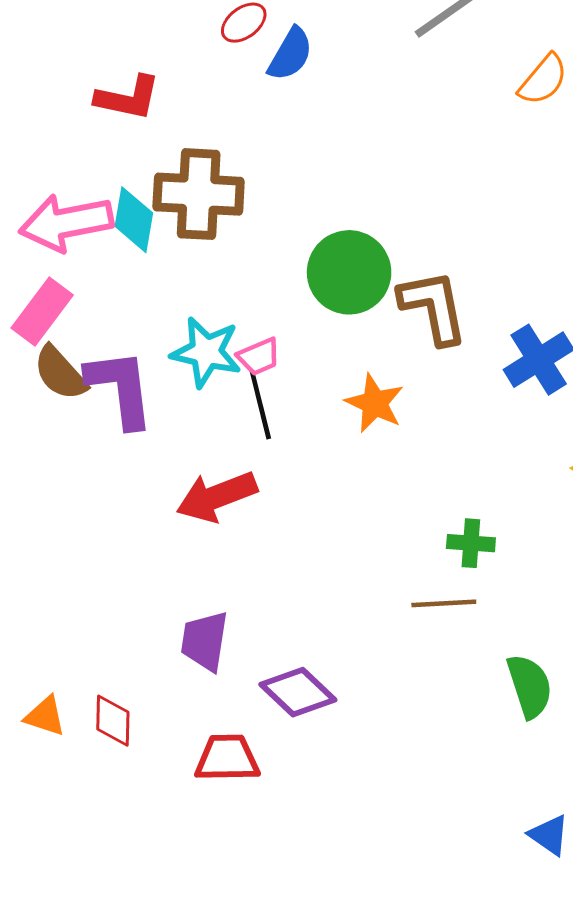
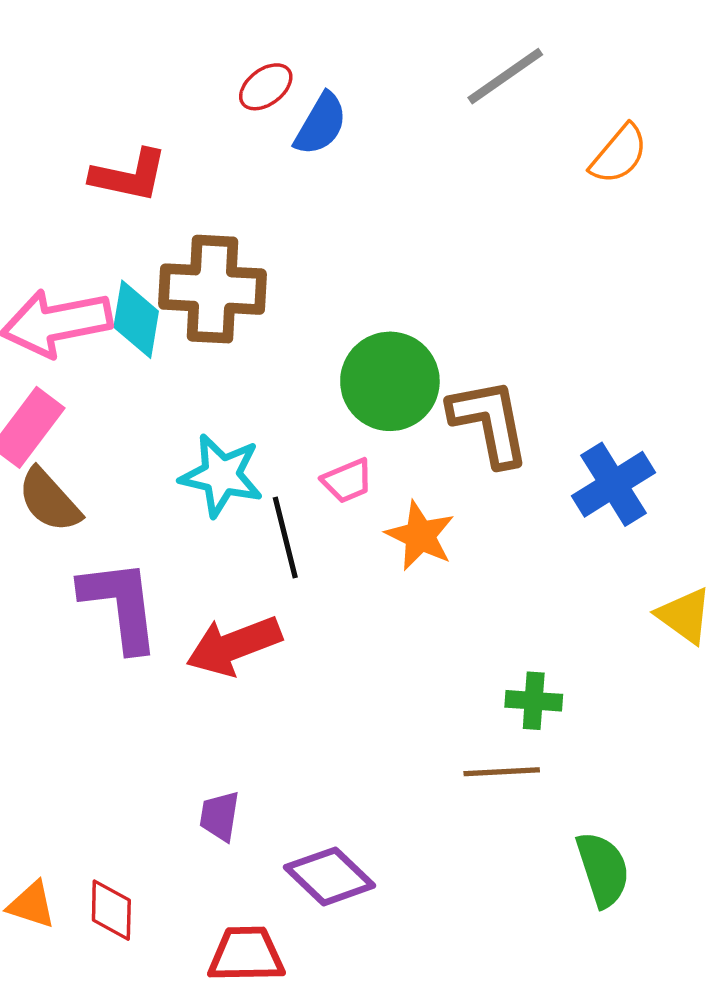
pink trapezoid: (259, 357) -> (347, 481), moved
purple L-shape: (120, 388) -> (120, 605), moved
purple trapezoid: (205, 641) -> (220, 816), size x0.7

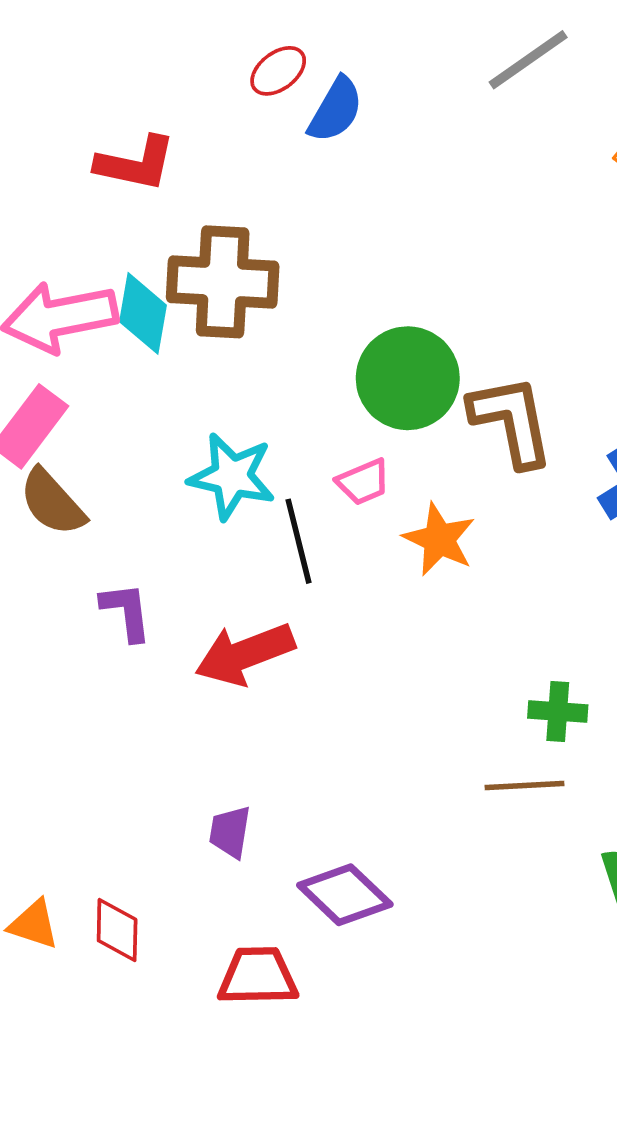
purple L-shape: (120, 605) -> (126, 612), size x0.6

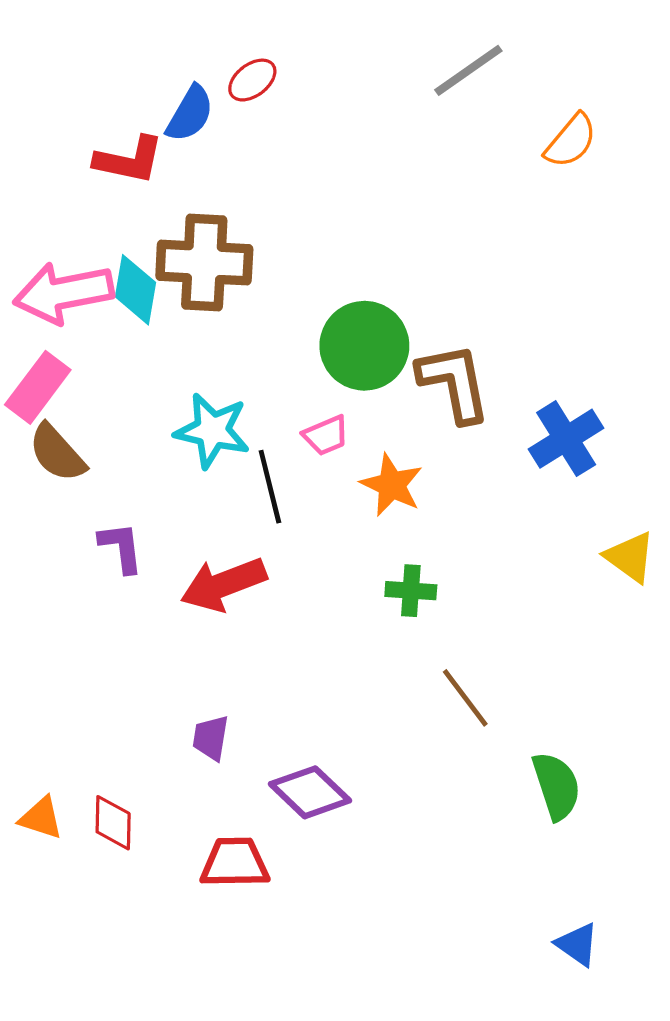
blue semicircle: (336, 110) -> (190, 114), moved
green cross: (558, 711) -> (411, 591), moved
brown line: (524, 786) -> (465, 698), turned 56

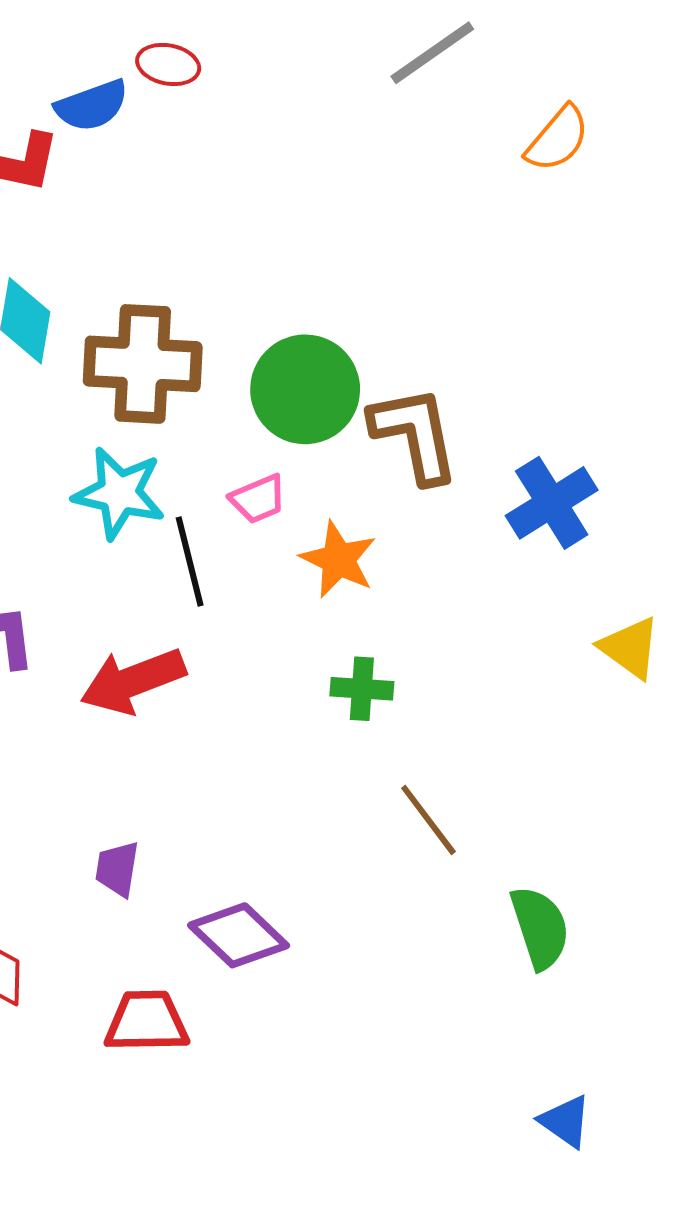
red ellipse: (252, 80) -> (168, 64), turned 48
blue semicircle: (190, 114) -> (92, 106), turned 40
brown cross: (204, 263) -> (143, 364), moved

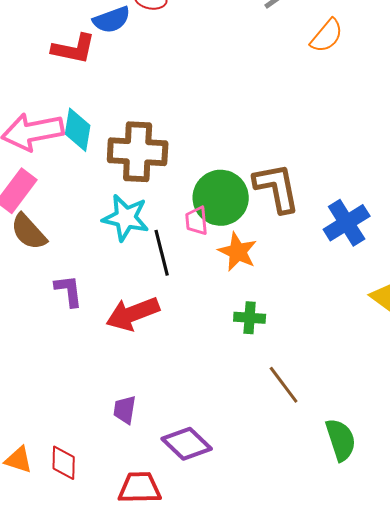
orange semicircle: (558, 139) -> (327, 36), moved
green circle: (305, 389) -> (221, 198), moved
pink trapezoid: (258, 499) -> (197, 221), turned 108

